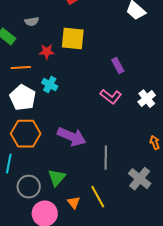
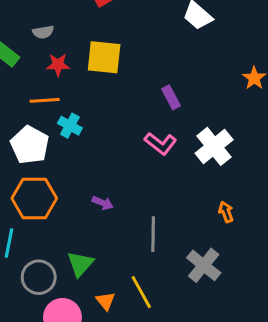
red star: (47, 52) -> (58, 65), moved
orange line: (21, 68) -> (45, 100), moved
white cross: (147, 99) -> (214, 146), size x1.4
purple arrow: (72, 137) -> (103, 203), size x0.5

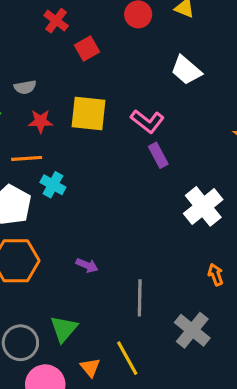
pink L-shape: (161, 143) -> (147, 121), moved

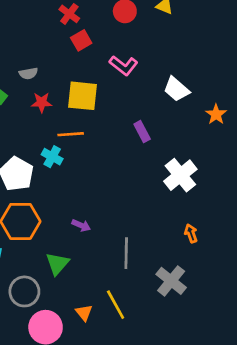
red cross: (56, 21) -> (69, 14), moved
white trapezoid: (186, 70) -> (176, 89), moved
pink L-shape: (147, 121) -> (124, 65), moved
orange line: (27, 158) -> (71, 134), moved
green triangle: (64, 329) -> (57, 264), moved

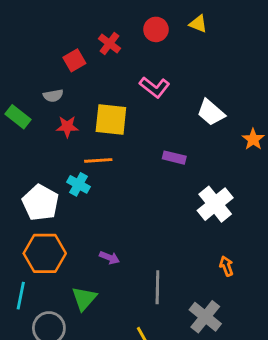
red cross: (69, 14) -> (110, 44), moved
red square: (81, 40) -> (74, 60), moved
purple rectangle: (142, 132) -> (174, 158), turned -48

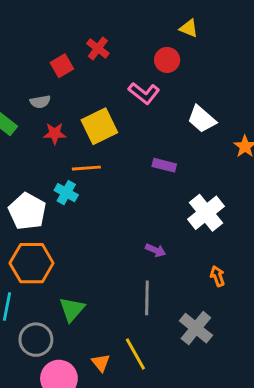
red circle: (156, 29) -> (167, 60), moved
yellow square: (111, 120) -> (99, 126), turned -32
purple arrow: (110, 258) -> (156, 250), moved

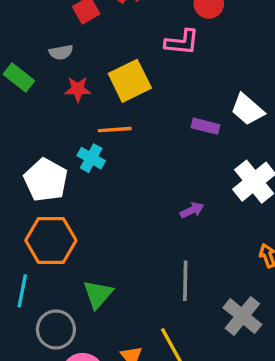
pink L-shape: (144, 93) -> (182, 42), turned -32
white trapezoid: (202, 119) -> (247, 109), moved
purple arrow: (156, 250) -> (192, 210), moved, turned -48

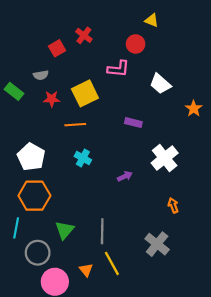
white trapezoid: (247, 109) -> (160, 84), moved
cyan cross: (91, 158) -> (83, 158), moved
gray line: (185, 281) -> (102, 231), moved

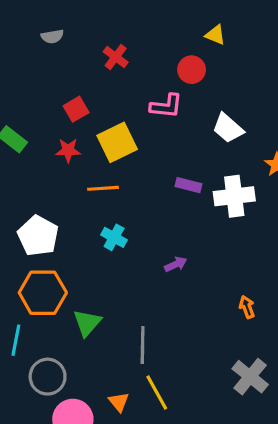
red square: (57, 48) -> (76, 109), moved
gray semicircle: (41, 75) -> (52, 36), moved
white cross: (165, 158) -> (234, 196), moved, turned 32
green triangle: (65, 230) -> (87, 323), moved
gray cross: (157, 244) -> (250, 377), moved

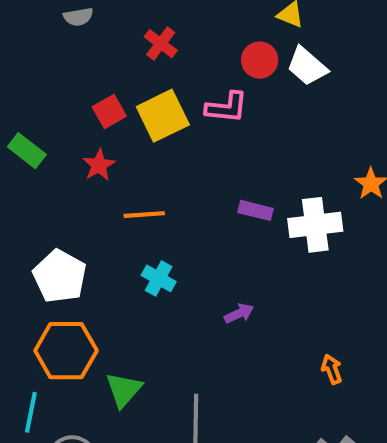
white trapezoid: (228, 128) -> (307, 66), moved
yellow square: (117, 142) -> (163, 116), moved
red star: (68, 150) -> (99, 165), turned -30

